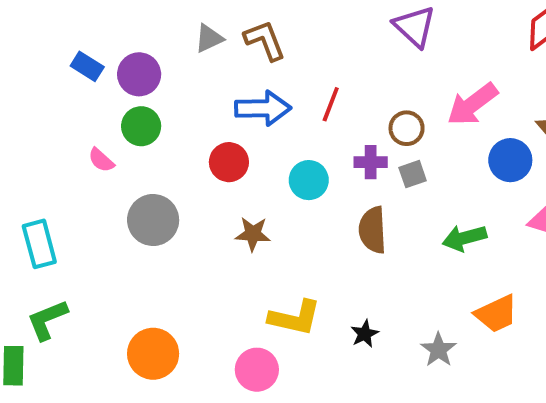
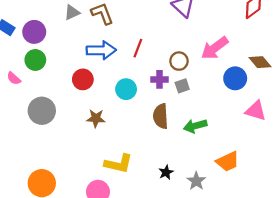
green arrow: (464, 238) -> (195, 126), moved
black star: (365, 334) -> (166, 172), moved

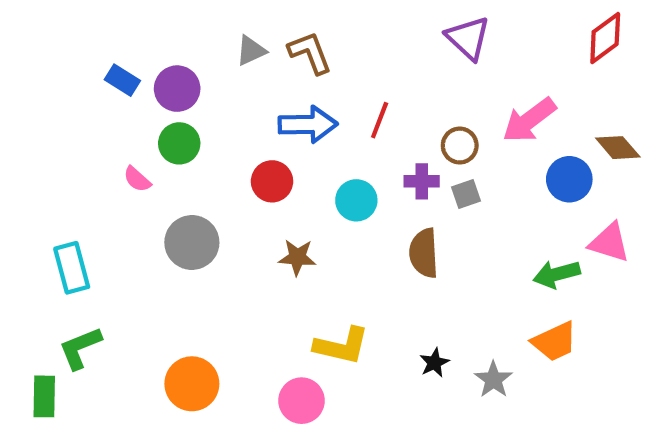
green arrow: (195, 126) -> (557, 274), moved

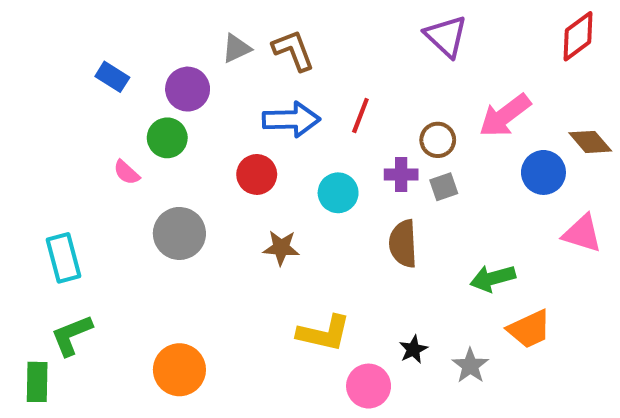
purple circle: (177, 89) -> (188, 89), moved
green arrow: (557, 274) -> (493, 278), moved
pink circle: (302, 401) -> (369, 386), moved

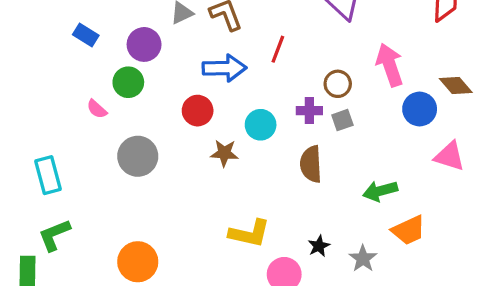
red line: (360, 116) -> (278, 49), moved
pink arrow: (505, 116) -> (390, 65), turned 108
brown star: (281, 248) -> (224, 153), moved

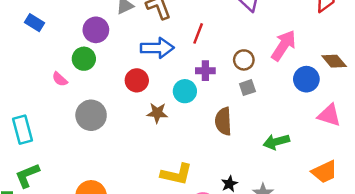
blue rectangle: (86, 35) -> (35, 23), moved
pink arrow: (390, 65) -> (284, 45), turned 52
purple cross: (309, 111) -> (205, 71), moved
orange trapezoid: (409, 230) -> (324, 172), moved

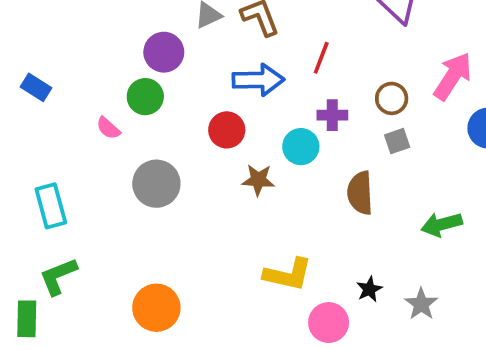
blue rectangle: (35, 23) -> (36, 87), moved

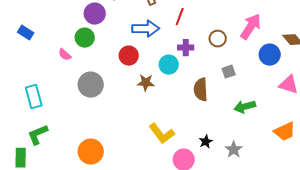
gray square: (397, 141) -> (229, 72), moved
yellow L-shape: (288, 274) -> (162, 134), turned 40

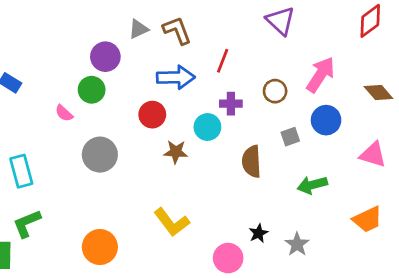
blue circle: (270, 55) -> (326, 120), moved
yellow L-shape: (162, 134) -> (172, 222), moved

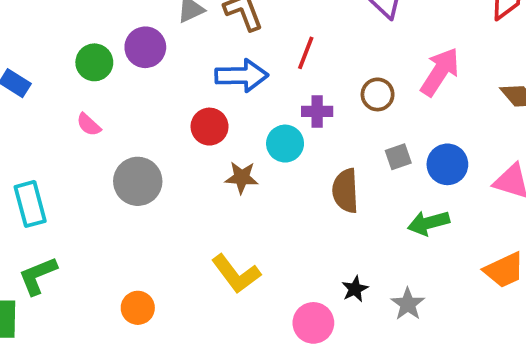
green circle: (92, 90) -> (94, 62), moved
blue circle: (326, 120) -> (447, 164), moved
orange circle: (100, 247) -> (138, 308), size x0.7

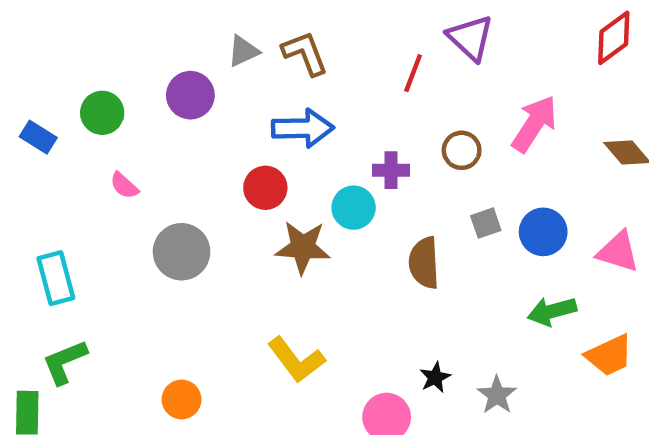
red line: (306, 53) -> (413, 73), moved
green circle: (94, 62) -> (102, 113), moved
brown star: (242, 178) -> (303, 247), size x1.4
green arrow: (429, 223) -> (552, 311), moved

